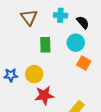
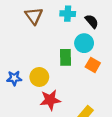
green rectangle: (45, 45) -> (65, 57), moved

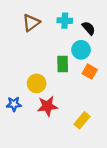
brown triangle: (34, 16) -> (31, 23), turned 30
blue star: (14, 78) -> (14, 104), moved

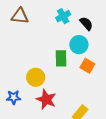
cyan cross: (65, 21) -> (63, 16), turned -32
brown triangle: (31, 23) -> (20, 16), moved, turned 42
red star: (47, 106) -> (46, 99), turned 30

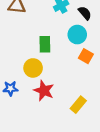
green rectangle: (61, 58) -> (45, 44), moved

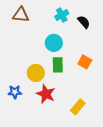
cyan circle: (77, 35) -> (54, 43), moved
green rectangle: (45, 44) -> (58, 65), moved

